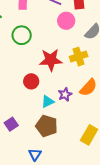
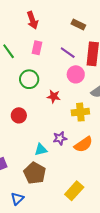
red star: (51, 60) -> (54, 97), moved, size x0.6
red circle: (31, 81) -> (19, 115), moved
purple star: (65, 94) -> (60, 138), moved

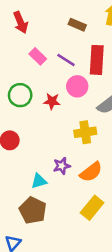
pink rectangle: (37, 48) -> (38, 56), moved, turned -56
red star: (54, 97) -> (52, 101), moved
yellow rectangle: (74, 191) -> (92, 208), moved

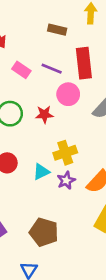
yellow cross: (85, 132) -> (65, 153), moved
cyan triangle: (39, 181) -> (41, 172), moved

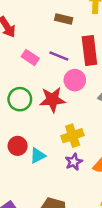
red star: (44, 114) -> (52, 100), size x1.5
cyan triangle: (41, 172) -> (38, 156), moved

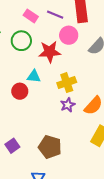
green circle: (20, 99) -> (21, 41), moved
cyan triangle: (38, 156) -> (34, 76), moved, turned 32

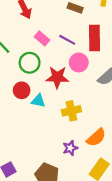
red circle: (20, 91) -> (22, 90), moved
purple star: (68, 105) -> (70, 148), moved

